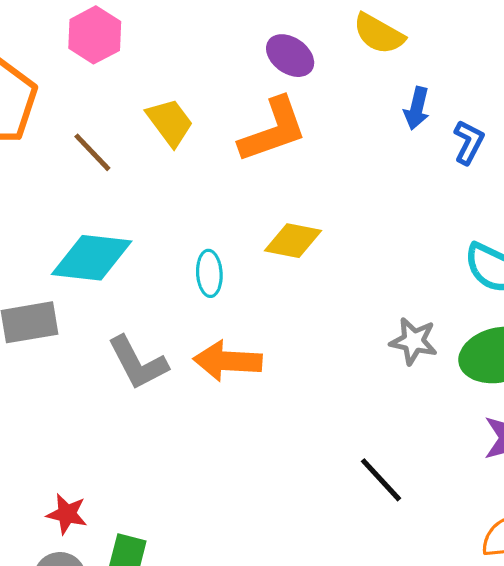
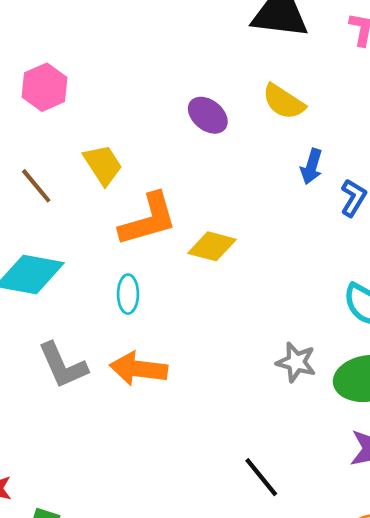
orange L-shape: (273, 130) -> (148, 220), moved
yellow diamond: (293, 241) -> (212, 246), moved

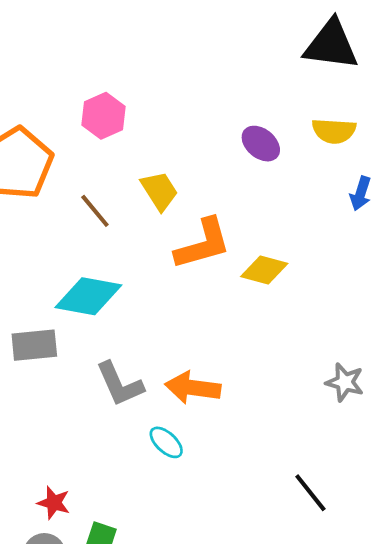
yellow semicircle: (284, 102) -> (334, 131), turned -30
cyan ellipse: (128, 294) -> (166, 442), moved, turned -48

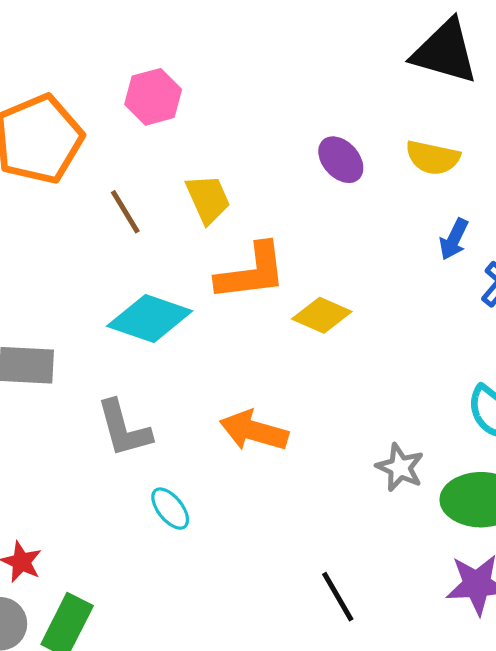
cyan diamond: (88, 296) -> (150, 319), moved
orange arrow: (193, 388) -> (254, 431), moved

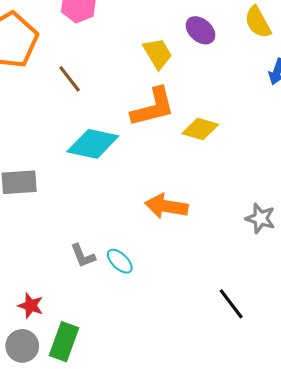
yellow semicircle: (433, 158) -> (258, 22), turned 56
yellow trapezoid: (208, 199) -> (158, 53), moved
gray L-shape: (124, 429) -> (83, 256), moved, size x0.7

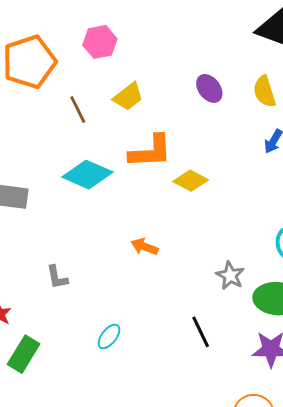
yellow trapezoid: (158, 53) -> (128, 97), moved, turned 72
orange arrow: (166, 206) -> (145, 247), size x0.7
cyan ellipse: (120, 261) -> (109, 336), moved, turned 72
black line: (231, 304) -> (201, 332), moved

